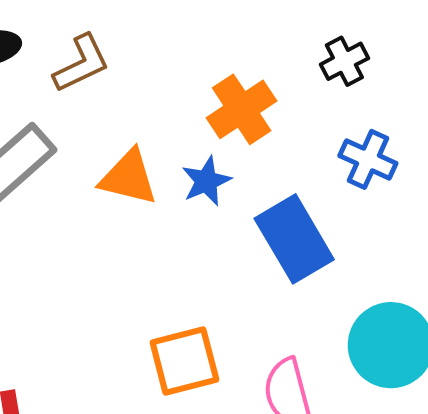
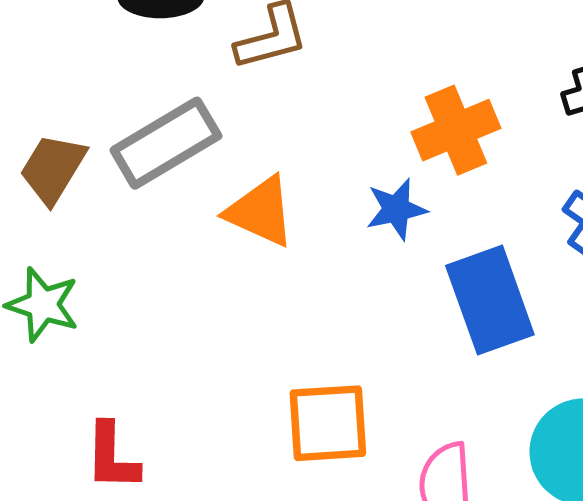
orange triangle: (129, 177) -> (260, 212), moved

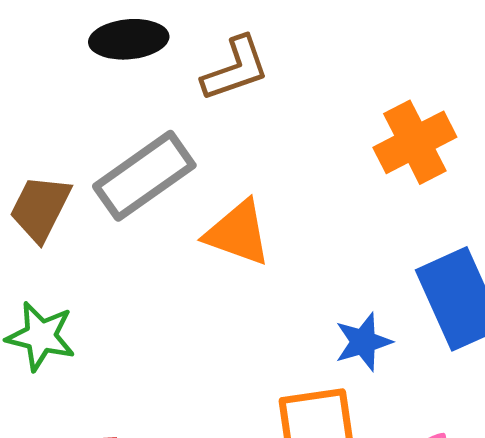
blue star: (396, 209) -> (363, 342), moved

